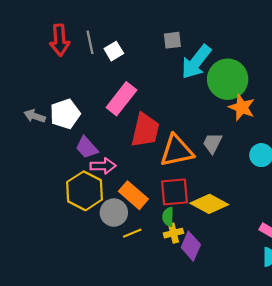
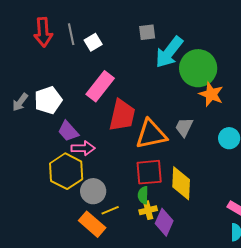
gray arrow: (35, 116) -> (20, 102), turned -72
orange rectangle: (133, 195) -> (92, 224), moved
yellow diamond: (209, 204) -> (181, 183), turned 64

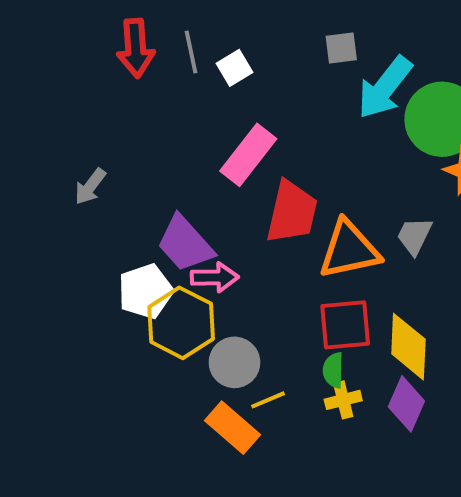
white pentagon: (48, 100) -> (146, 291), moved
purple trapezoid: (68, 131) -> (185, 244), size x1.4
purple diamond: (164, 222) -> (406, 404), moved

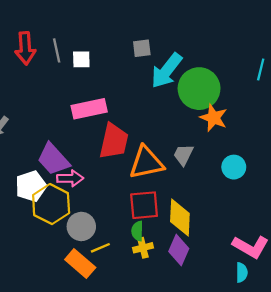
white square: (234, 68) -> (81, 59), turned 30
pink rectangle: (248, 155) -> (89, 109), turned 40

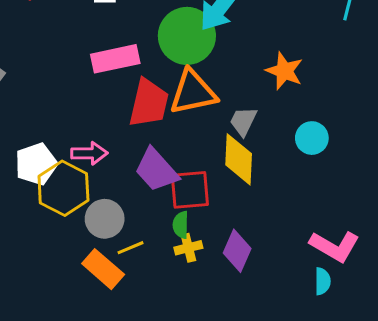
green circle: (199, 89) -> (187, 36), moved
purple trapezoid: (53, 159) -> (156, 170), moved
orange triangle: (146, 163) -> (193, 92), moved
yellow diamond: (180, 218) -> (239, 159), moved

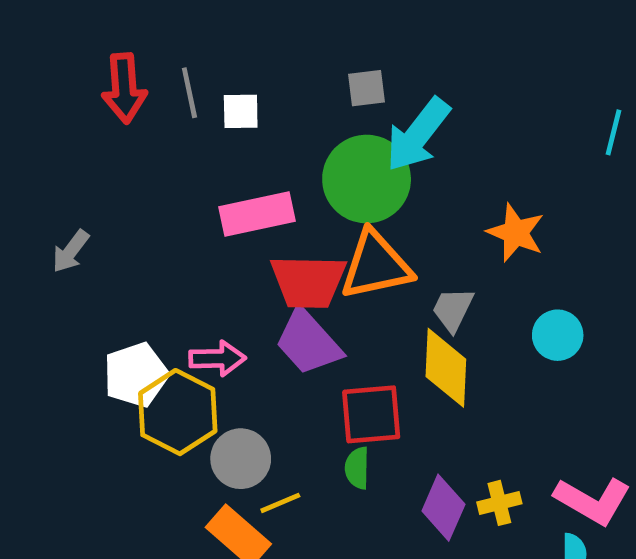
red trapezoid: (149, 103) -> (308, 282), turned 78
purple trapezoid: (156, 170) -> (308, 342), moved
yellow cross: (188, 248) -> (499, 503), moved

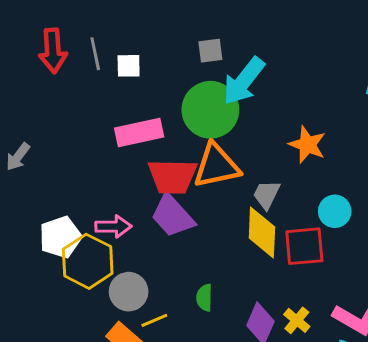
red square: (371, 414) -> (304, 246), moved
yellow cross: (499, 503) -> (297, 320), turned -36

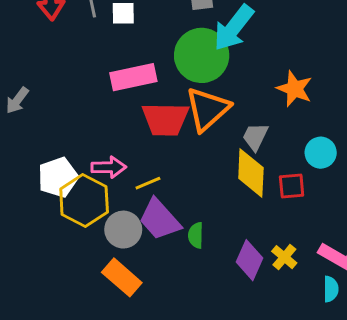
orange triangle: (216, 166) -> (207, 109), turned -30
purple trapezoid: (173, 216) -> (160, 219), moved
red square: (304, 246) -> (292, 186), size x0.7
yellow line: (154, 320) -> (148, 183), moved

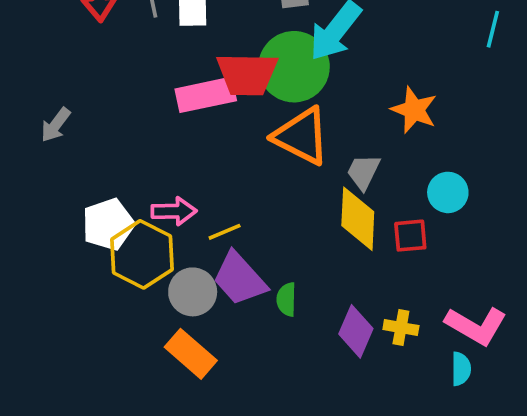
orange triangle: (207, 109) -> (301, 136), turned -51
red trapezoid: (165, 119) -> (247, 74), moved
yellow cross: (284, 257) -> (401, 328), turned -30

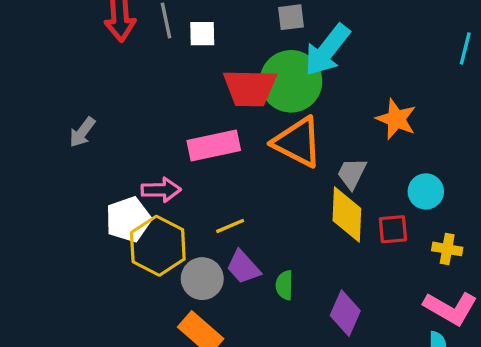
pink rectangle: (206, 95) -> (214, 145), moved
pink arrow: (174, 211) -> (161, 190), moved
purple trapezoid: (240, 279) -> (243, 267), size x0.7
yellow cross: (401, 328) -> (447, 249), moved

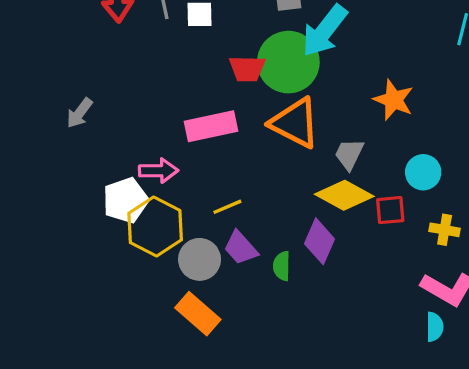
red trapezoid: (250, 88) -> (247, 69), size x0.7
yellow diamond: (347, 214) -> (344, 195), turned -64
purple diamond: (345, 313) -> (320, 241), moved

